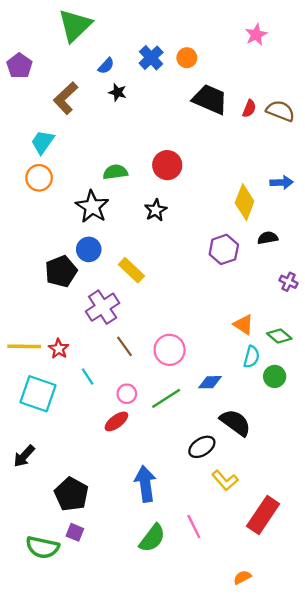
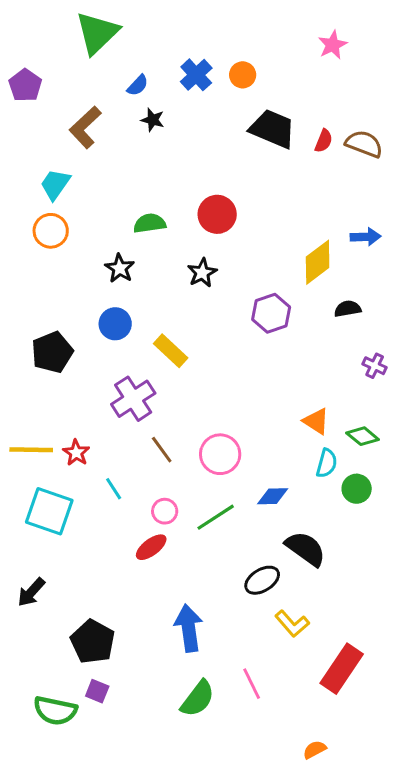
yellow diamond: (245, 202) -> (318, 262), turned 32
black star: (92, 207) -> (120, 268), size x0.7
purple hexagon: (224, 249) -> (271, 313), moved
black pentagon: (61, 271) -> (52, 352), moved

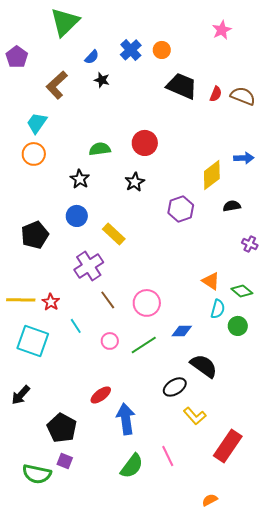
red ellipse: (151, 547) -> (101, 395), moved

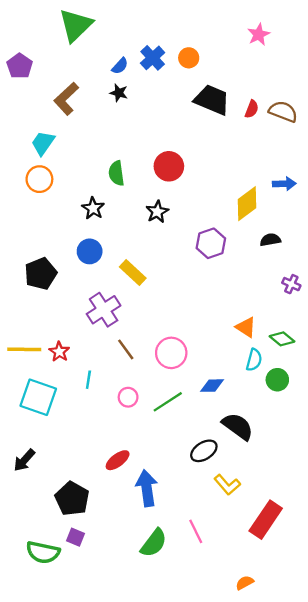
blue semicircle: (92, 57) -> (120, 66), moved
green semicircle: (100, 149) -> (116, 173), turned -90
cyan line: (76, 326) -> (88, 380), turned 42

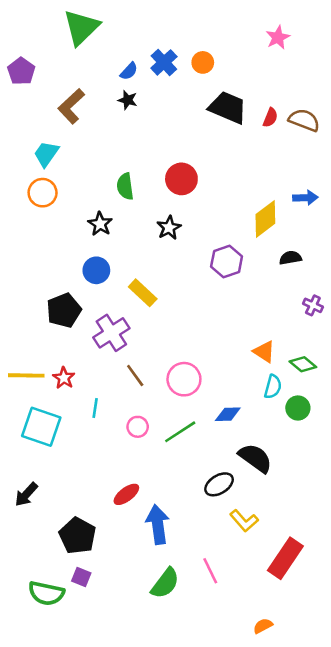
black pentagon: (41, 274) -> (64, 310), moved

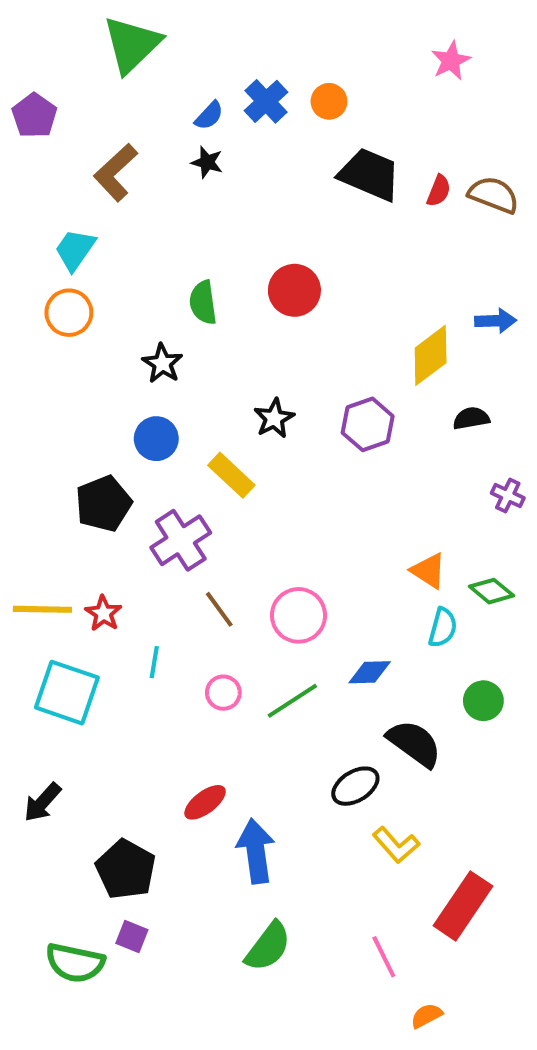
black star: (169, 228) -> (274, 418), moved
green circle: (298, 408) -> (483, 701), moved
pink line: (210, 571) -> (384, 957), moved

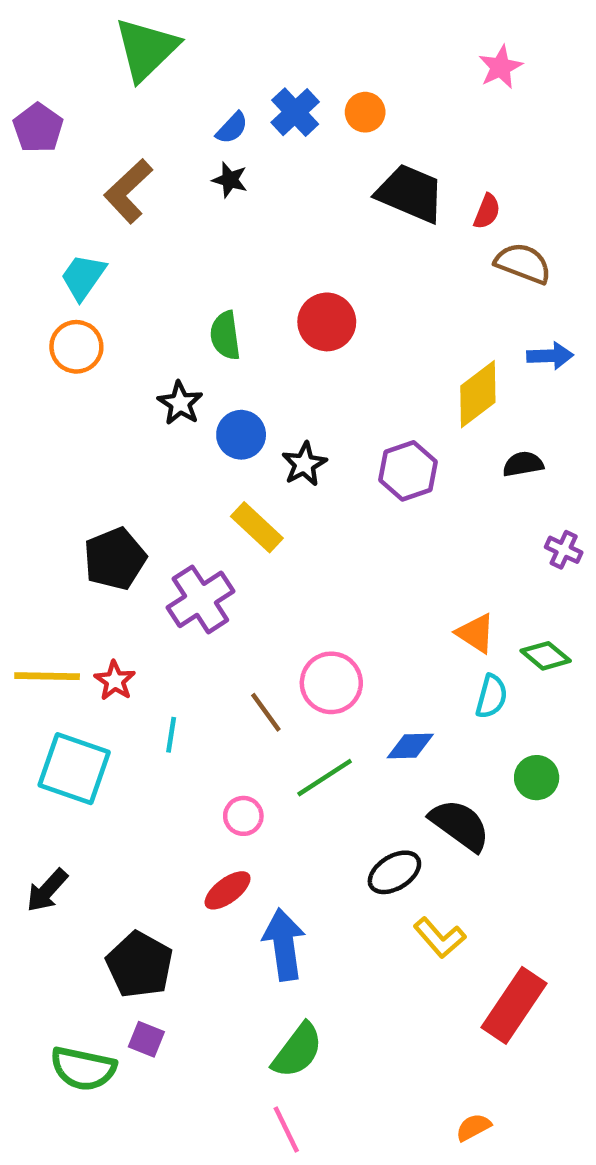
brown semicircle: (494, 195) -> (523, 263), moved
blue circle: (156, 439) -> (241, 435), moved
brown line: (219, 609) -> (266, 712), moved
pink circle: (223, 693) -> (243, 816), moved
pink line: (384, 957) -> (286, 1129), moved

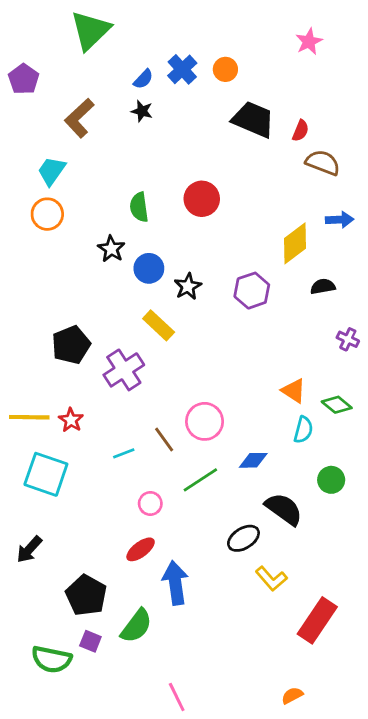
cyan line: (171, 735) -> (124, 453), moved, turned 60
green semicircle: (297, 1051) -> (136, 626), moved

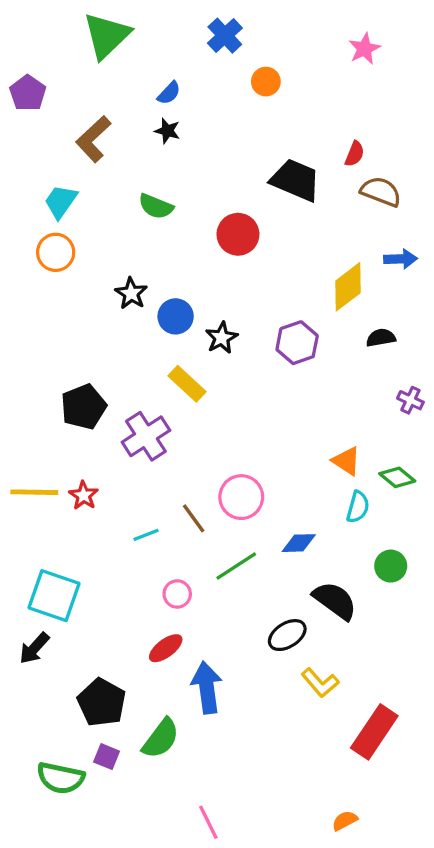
blue cross: (182, 69) -> (225, 36), moved
black trapezoid: (253, 119) -> (295, 180), moved
green semicircle: (139, 207) -> (156, 206), moved, turned -60
cyan square: (46, 474) -> (54, 596), moved

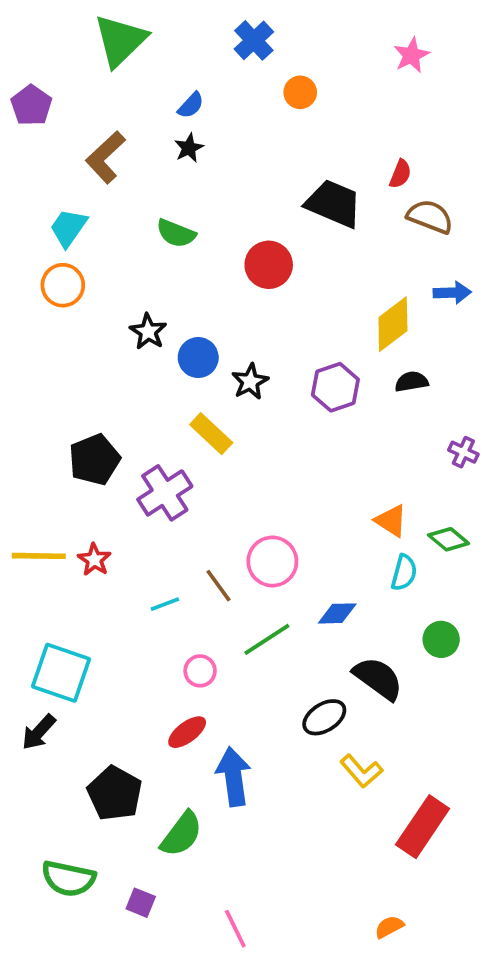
black star: (167, 131) -> (189, 148), turned 30
black semicircle: (381, 338) -> (411, 382), moved
purple square: (107, 757) -> (141, 903), moved

